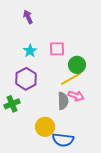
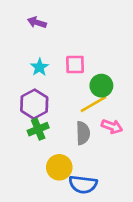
purple arrow: (28, 17) -> (37, 22), turned -48
pink arrow: (76, 96) -> (112, 126), moved
green cross: (12, 104) -> (38, 129), moved

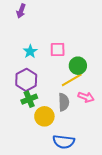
purple arrow: (37, 22) -> (21, 11), moved, turned -88
yellow circle: (59, 167) -> (44, 116), moved

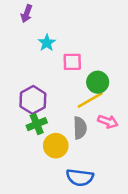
cyan star: (30, 51) -> (47, 43), moved

